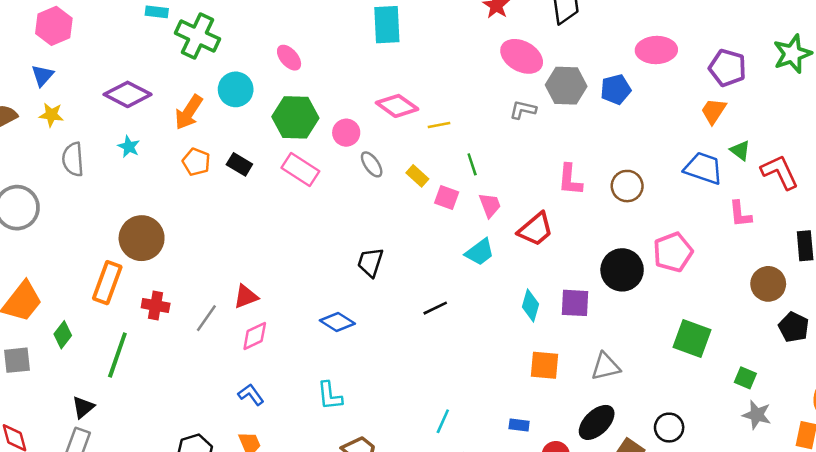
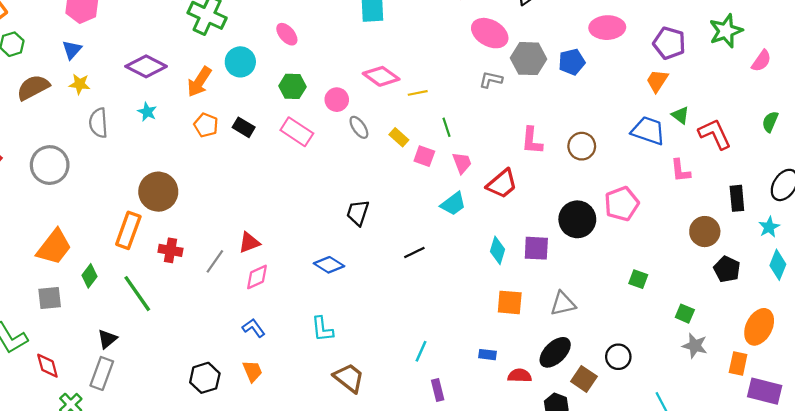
green hexagon: (295, 117) -> (292, 86), size x0.7
green square: (692, 339) -> (638, 279), size x0.6
green line: (117, 355) -> (137, 294), turned -54

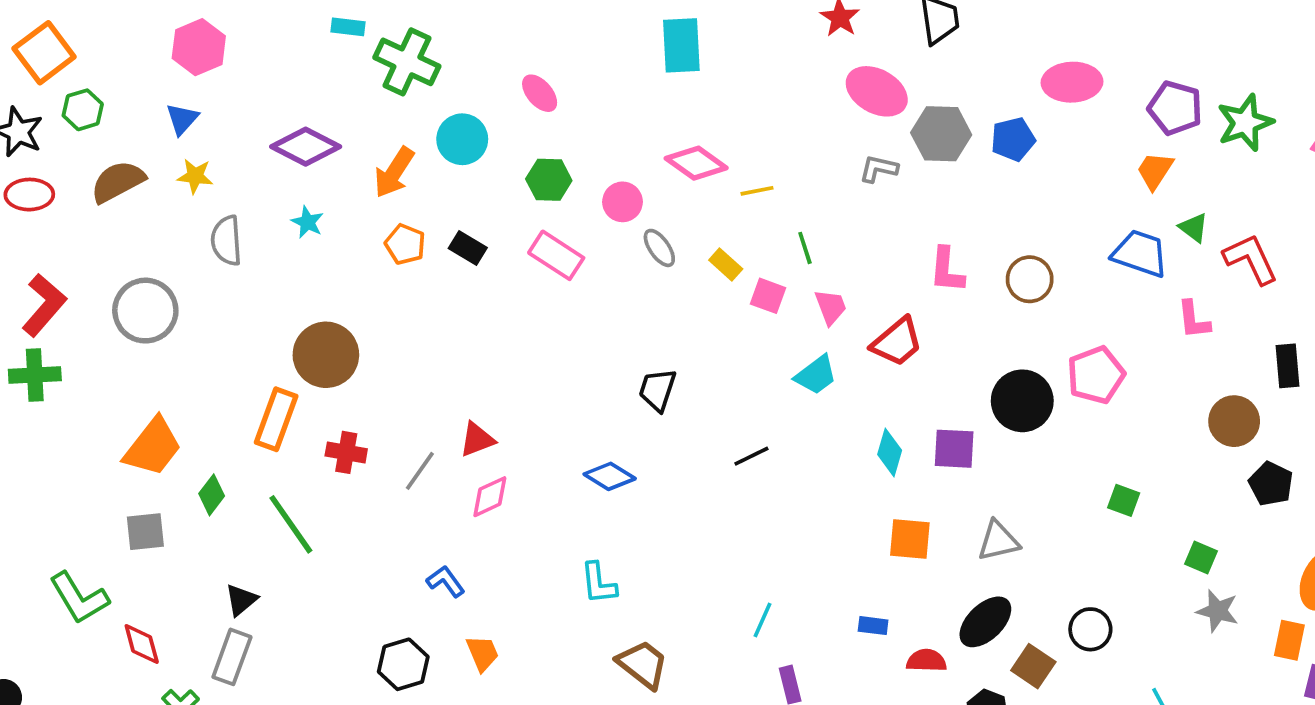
green star: (726, 31) -> (1245, 123), moved
blue L-shape: (254, 328) -> (446, 581), moved

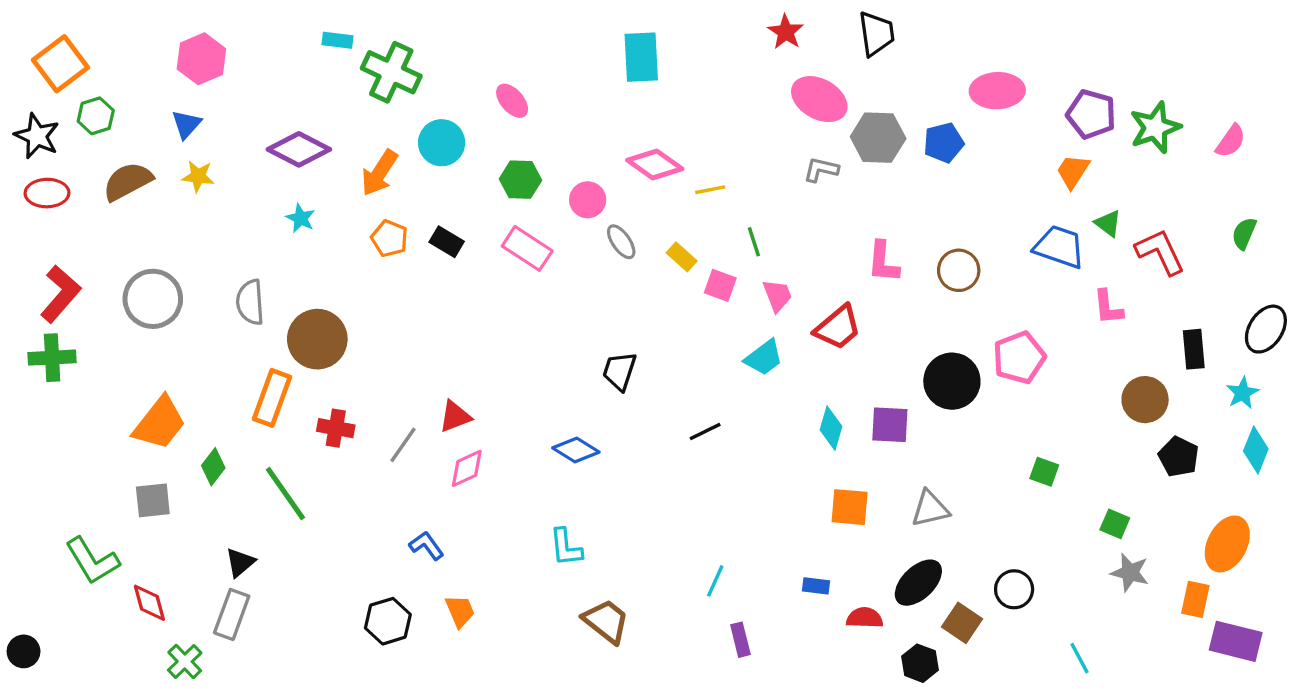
gray semicircle: (226, 241) -> (250, 302), moved

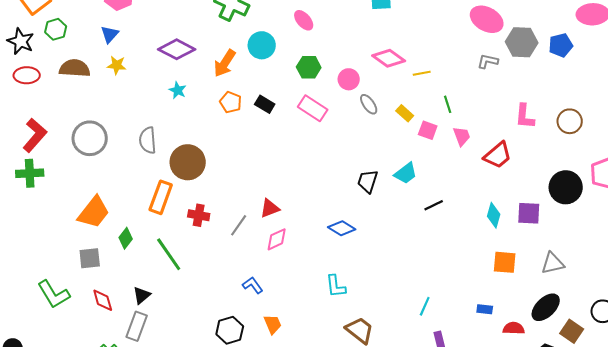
brown semicircle: (128, 181) -> (75, 68), turned 32
cyan trapezoid: (764, 358) -> (406, 173), moved
black line: (705, 431) -> (434, 205), moved
red diamond: (149, 603) -> (103, 300), moved

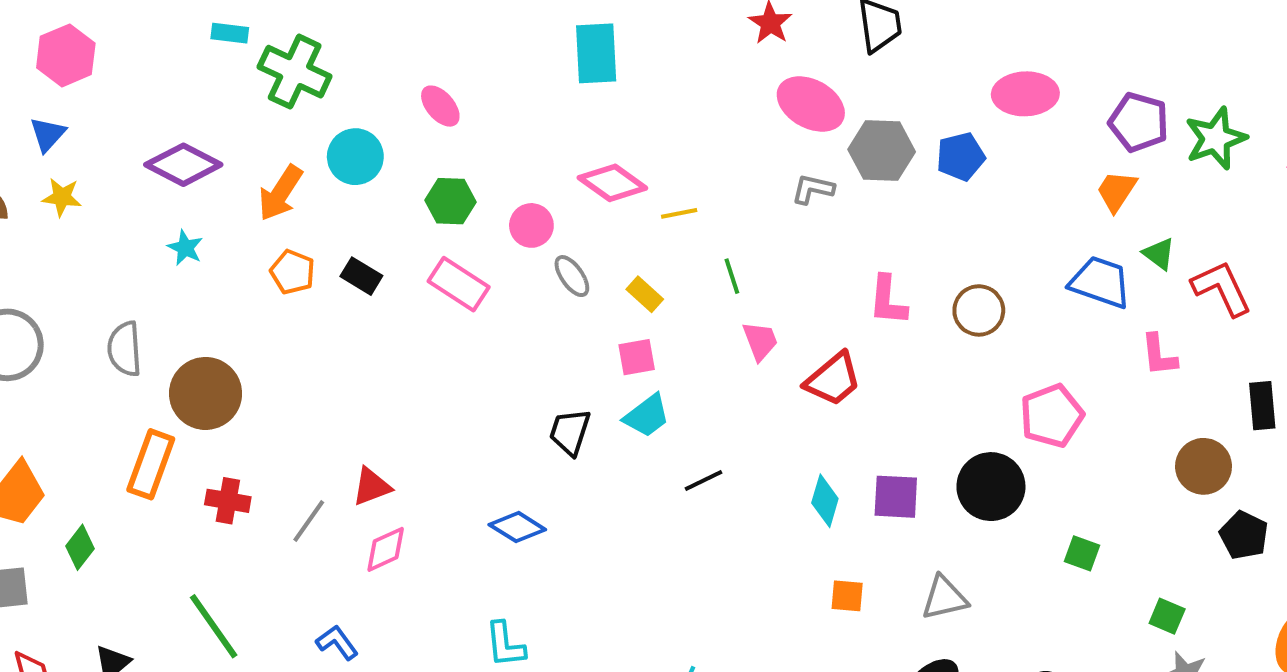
pink square: (428, 130) -> (637, 357), moved, turned -30
black circle: (566, 187) -> (991, 487), moved
green line: (169, 254) -> (214, 626), moved
orange square: (505, 262) -> (847, 596), size x0.7

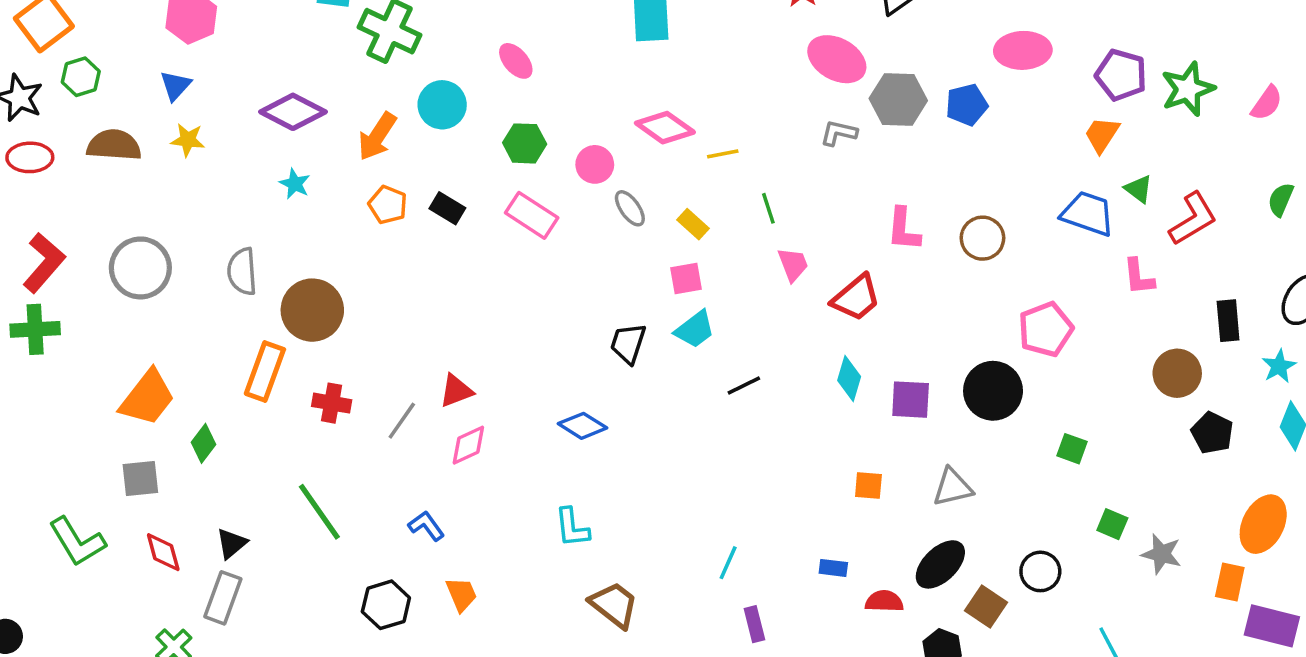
red L-shape: (1222, 288) -> (1193, 219), turned 84
cyan diamond: (825, 501) -> (849, 378), moved
green square: (1167, 616) -> (1112, 524), moved

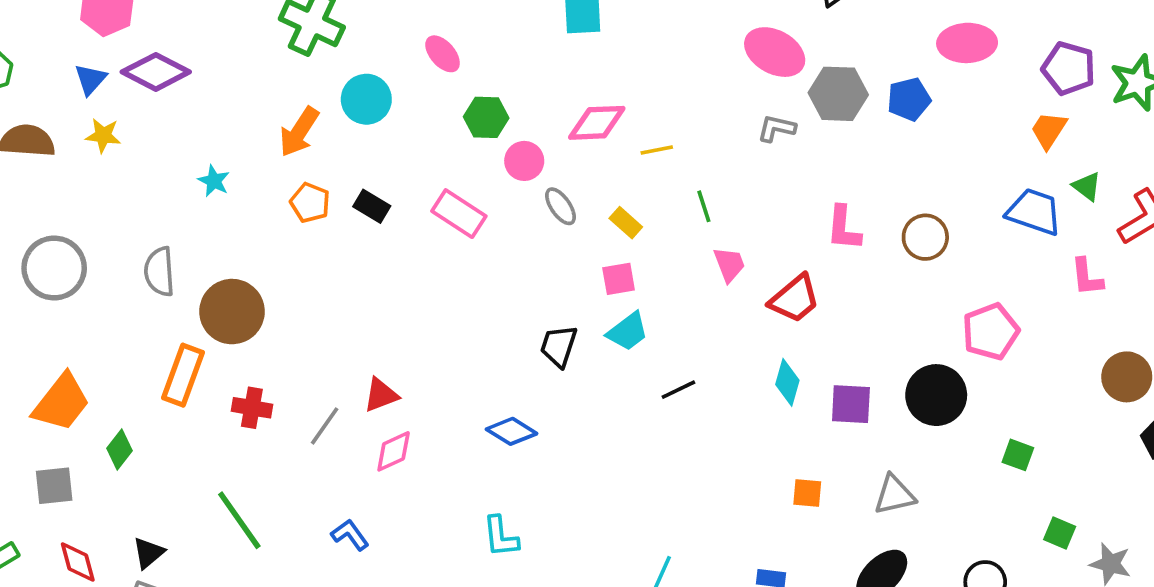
purple diamond: (293, 112) -> (156, 72), moved
pink diamond: (665, 128) -> (597, 123), turned -38
green hexagon: (525, 143) -> (486, 117), moved

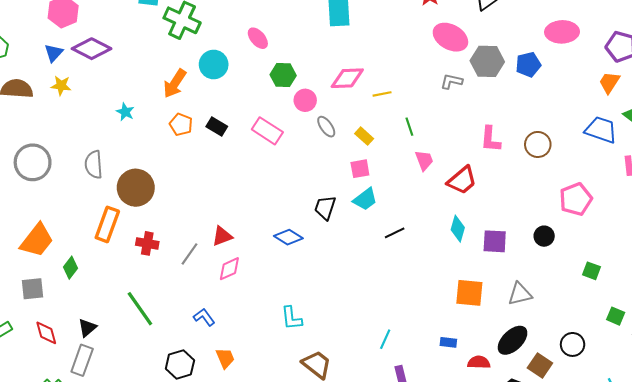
black circle: (936, 395) -> (544, 236), size x0.6
blue diamond: (512, 431) -> (288, 237), moved
orange square: (807, 493) -> (469, 293), size x1.6

